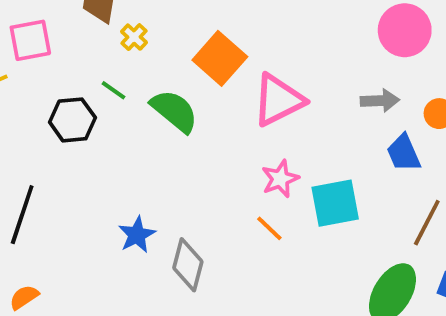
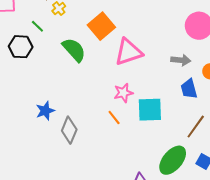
green line: (113, 90) -> (37, 26), moved

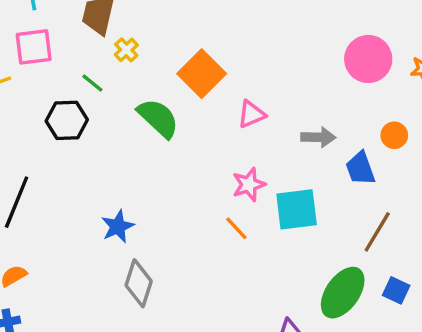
pink triangle: (128, 52) -> (252, 114), size x0.6
gray arrow: (181, 60) -> (318, 137), moved
gray diamond: (69, 130) -> (139, 283), moved

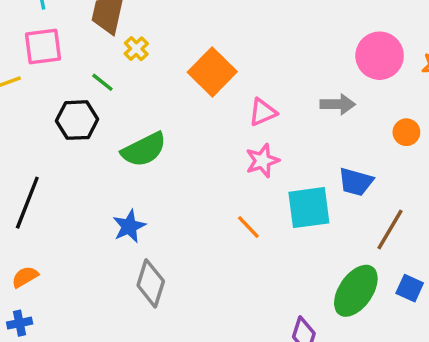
green semicircle: (158, 118) -> (144, 150), moved, turned 111
gray arrow: (318, 137) -> (338, 104), moved
blue trapezoid: (360, 168) -> (356, 182), moved, turned -54
pink star: (249, 185) -> (262, 161), moved

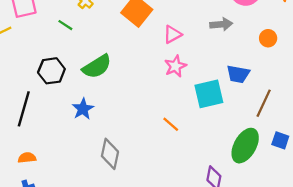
black hexagon: (77, 120) -> (51, 71), moved
blue star: (129, 226) -> (83, 109), moved
orange line: (248, 227) -> (171, 124), moved
orange semicircle: (25, 277) -> (27, 158), turned 30

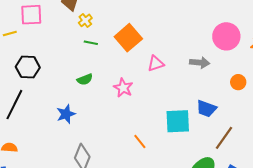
green line: (65, 25) -> (91, 43), moved, turned -32
pink star: (175, 66) -> (123, 88), moved, turned -30
green semicircle: (97, 67) -> (85, 79), size x0.6
black hexagon: (51, 71) -> (28, 67), moved

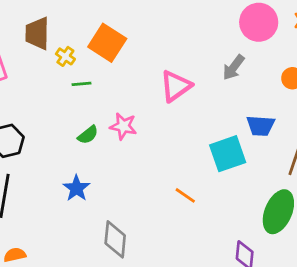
orange square: (128, 38) -> (107, 43), moved
gray arrow: (200, 63) -> (234, 67), turned 138
pink triangle: (156, 64) -> (176, 86), size x1.4
pink star: (123, 88) -> (123, 126), moved

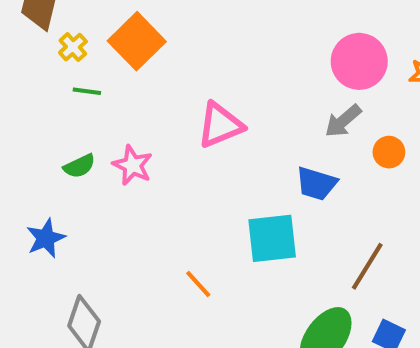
gray arrow: (234, 67) -> (343, 121), moved
blue trapezoid: (261, 126) -> (316, 184), moved

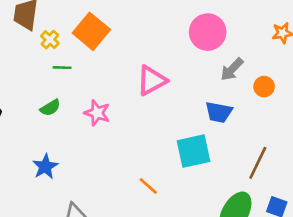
pink circle: (359, 61) -> (208, 32), moved
green semicircle: (79, 166) -> (50, 108), moved

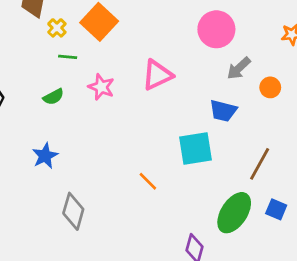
pink star: (97, 113) -> (101, 87), moved

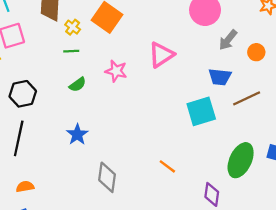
green line: (68, 57) -> (71, 51), moved
brown line: (260, 164) -> (247, 98), moved, turned 44
orange line: (148, 181) -> (167, 166), moved

